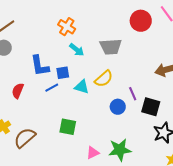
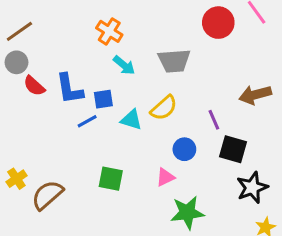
red semicircle: (18, 91) -> (34, 86), moved, turned -70
purple line: (133, 94) -> (214, 120), moved
pink triangle: (93, 153) -> (165, 177), moved

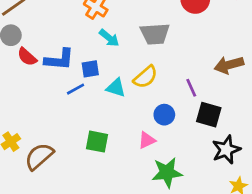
blue L-shape: (70, 89) -> (59, 59), turned -76

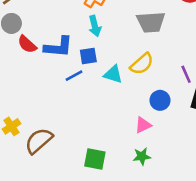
cyan arrow: (109, 38) -> (95, 26), moved, turned 36
green square: (97, 142) -> (95, 159), moved
green star: (167, 173) -> (142, 156), moved, size x0.6

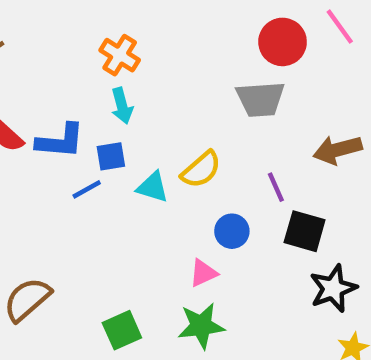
gray trapezoid: (151, 22) -> (261, 99), moved
green star: (142, 156) -> (201, 326), size x1.5
green square: (95, 159) -> (122, 330), turned -35

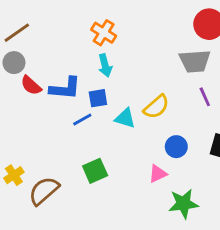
purple line: (276, 187) -> (205, 97), moved
green star: (201, 326) -> (183, 204), moved
green square: (122, 330) -> (95, 171), moved

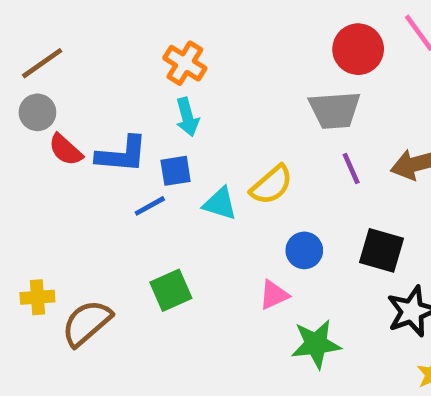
yellow cross: (14, 175) -> (37, 297), turned 30

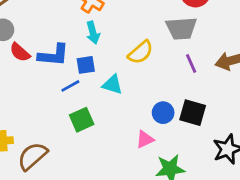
yellow semicircle: (272, 185) -> (141, 52), moved
black square: (382, 250) -> (193, 113), moved
green square: (171, 290) -> (82, 120), moved

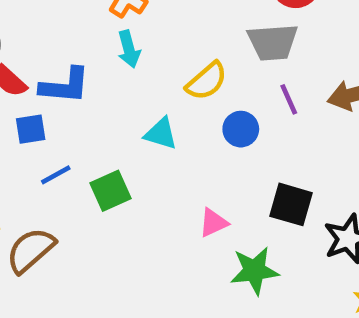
blue square: (86, 65) -> (31, 129), moved
blue line: (70, 86) -> (56, 175), moved
blue circle: (163, 113) -> (241, 129), moved
black square: (193, 113) -> (291, 204), moved

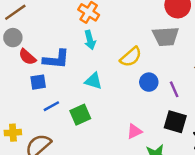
purple line: (289, 99) -> (174, 89), moved
cyan triangle: (161, 134) -> (93, 81), moved

